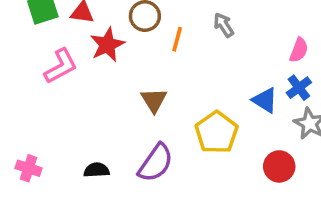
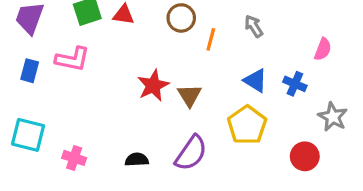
red star: (107, 45) -> (153, 85), moved
pink L-shape: (61, 66) -> (72, 59), moved, turned 40
blue cross: (299, 88) -> (295, 84), moved, turned -30
blue triangle: (265, 100) -> (255, 81), moved

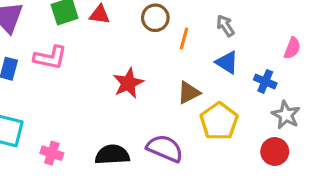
blue triangle: (255, 81) -> (227, 62), moved
brown triangle: (189, 95) -> (189, 93), moved, turned 35
gray star: (333, 117) -> (286, 115), moved
purple semicircle: (191, 153) -> (165, 148), turned -102
black semicircle: (137, 160) -> (112, 155), size x1.5

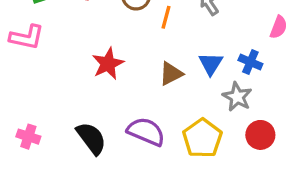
blue triangle: (227, 62) -> (211, 64), moved, turned 30
gray star: (286, 115) -> (237, 97), moved
yellow pentagon: (219, 121) -> (202, 138), moved
black semicircle: (112, 155) -> (91, 138), turned 56

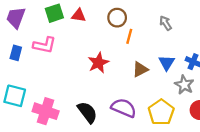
orange line: (166, 17) -> (129, 36), moved
pink cross: (28, 137) -> (46, 111), size x1.6

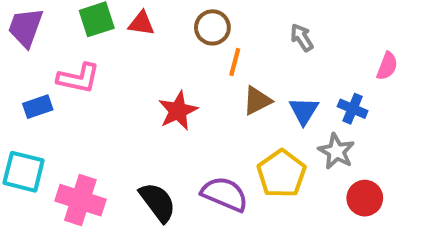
blue rectangle: (16, 53) -> (38, 107), moved, turned 56
brown triangle: (140, 69) -> (257, 101), moved
yellow pentagon: (161, 112) -> (281, 174), moved

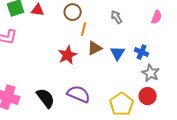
pink semicircle: (387, 66) -> (157, 17), moved
red star: (178, 111) -> (68, 55), moved
gray star: (336, 151) -> (151, 73), moved
yellow pentagon: (281, 174) -> (122, 104), moved

